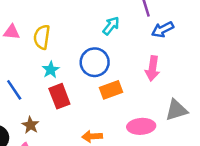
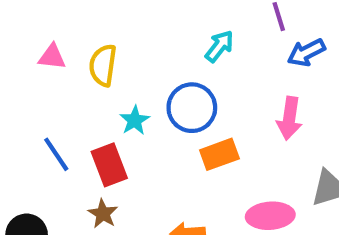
cyan star: (51, 70) -> (135, 120), moved
red rectangle: (59, 96) -> (109, 165), moved
brown star: (30, 125) -> (103, 214), moved

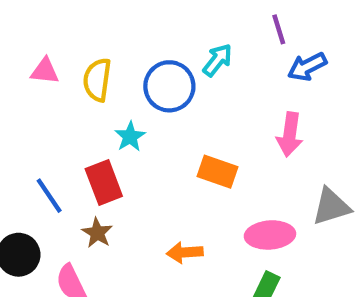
blue circle: (192, 108) -> (169, 86), moved
blue line: (56, 154) -> (49, 196), moved
orange rectangle: (219, 154) -> (217, 172), turned 39

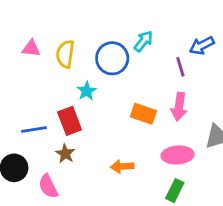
purple line: (279, 29) -> (180, 67), moved
pink arrow: (290, 134) -> (179, 107), moved
blue line: (49, 196) -> (34, 129), turned -65

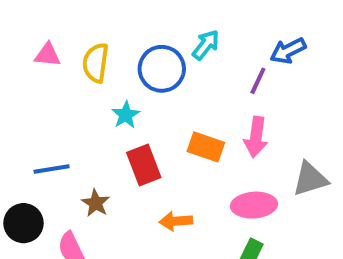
purple line: (180, 67) -> (258, 81), turned 42
red rectangle: (70, 121) -> (144, 165), moved

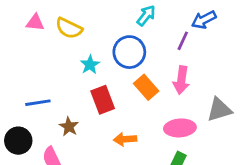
yellow semicircle: (96, 63) -> (69, 28), turned -72
blue circle: (162, 69) -> (129, 52), moved
orange rectangle: (206, 147) -> (146, 87), turned 30

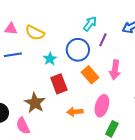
purple line: (183, 41) -> (103, 40), moved
blue line: (38, 103) -> (13, 55), moved
brown star: (69, 127) -> (35, 103), size x1.5
pink ellipse: (180, 128) -> (102, 106), moved, turned -70

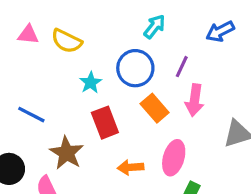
purple line: (103, 40) -> (182, 67), moved
blue line: (13, 55) -> (31, 115), moved, turned 36

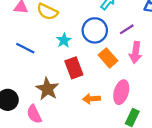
purple line: (182, 67) -> (127, 29), turned 32
blue line: (31, 115) -> (25, 48), moved

